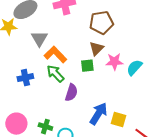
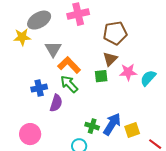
purple semicircle: (71, 93) -> (56, 103), moved
yellow square: (118, 120) -> (132, 130), turned -35
green cross: (45, 127) -> (92, 126), moved

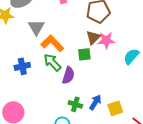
pink star: (128, 72) -> (106, 40), moved
purple semicircle: (56, 103) -> (68, 75), moved
blue arrow: (112, 124) -> (95, 102), size x0.7

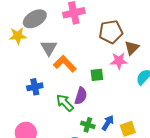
brown triangle: (93, 37) -> (132, 48), moved
green arrow: (52, 62) -> (65, 103), moved

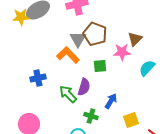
brown pentagon: (111, 32) -> (95, 34), moved, turned 30
yellow star: (18, 36) -> (21, 17), moved
gray triangle: (49, 48) -> (78, 39), moved
blue arrow: (108, 123) -> (111, 101), moved

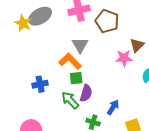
yellow star: (21, 17) -> (23, 23), turned 30
brown pentagon: (95, 34) -> (107, 21), moved
green square: (100, 66) -> (76, 78), moved

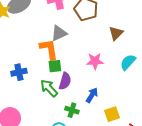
gray triangle: (80, 45) -> (59, 33), turned 36
pink star: (124, 58) -> (95, 61), moved
orange L-shape: (70, 61) -> (49, 49), turned 35

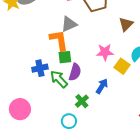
blue cross: (19, 72) -> (40, 68), moved
green cross: (72, 110) -> (82, 101), turned 32
yellow square: (112, 114) -> (122, 66), moved, turned -35

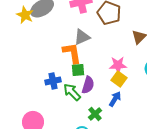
yellow square: (122, 66) -> (119, 79), moved

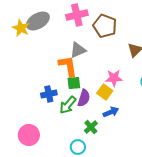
yellow square: (119, 79) -> (105, 92), moved
green arrow: (72, 92) -> (68, 105), turned -96
blue arrow: (115, 99) -> (111, 112), turned 35

